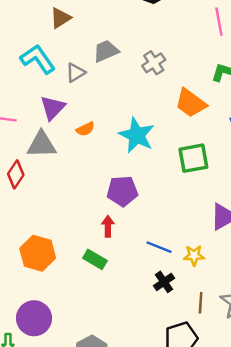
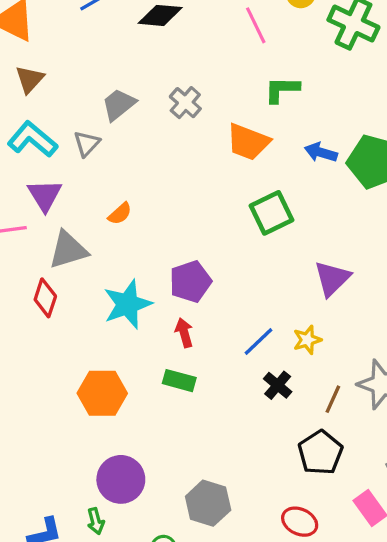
brown triangle: (61, 18) -> (30, 79), moved
purple triangle: (53, 108) -> (45, 195), moved
cyan star: (137, 135) -> (127, 304), moved, turned -30
blue line: (159, 247) -> (259, 341), turned -50
brown line: (201, 303) -> (333, 399), turned 36

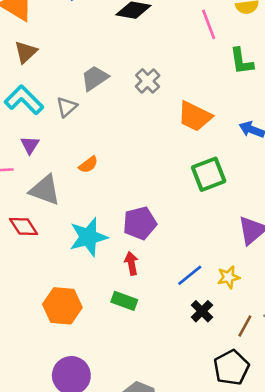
green L-shape: (282, 90) -> (242, 61), moved, turned -104
purple triangle: (45, 195) -> (30, 145), size x0.7
gray triangle: (68, 250) -> (45, 190), turned 32
red diamond: (45, 298) -> (24, 227), turned -56

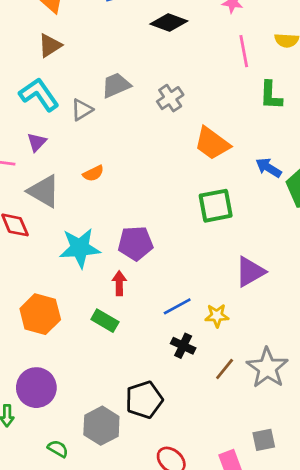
black cross: (202, 311) -> (183, 346), turned -30
black pentagon: (231, 368) -> (144, 400), moved

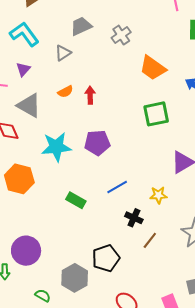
gray triangle: (82, 110) -> (63, 53), moved
red arrow: (119, 283) -> (90, 95), moved
blue line: (177, 306) -> (117, 187), moved
orange hexagon: (40, 314) -> (19, 179), moved
brown line: (225, 369) -> (150, 240), moved

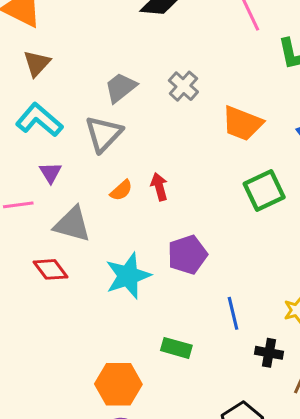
gray triangle: (63, 53) -> (104, 134), size x1.5
orange hexagon: (19, 179) -> (118, 384), moved
blue line: (117, 187) -> (233, 313), turned -60

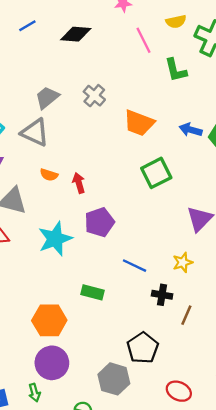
gray triangle: (104, 134) -> (35, 132), turned -48
red arrow: (159, 187) -> (79, 183), moved
orange semicircle: (121, 190) -> (49, 175), turned 60
blue line: (233, 313) -> (134, 266), turned -50

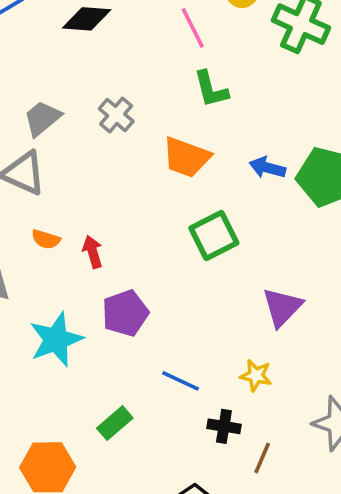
green L-shape: (176, 70) -> (211, 89), moved
yellow star: (183, 262) -> (256, 375), turned 30
green rectangle: (92, 292) -> (115, 423), turned -55

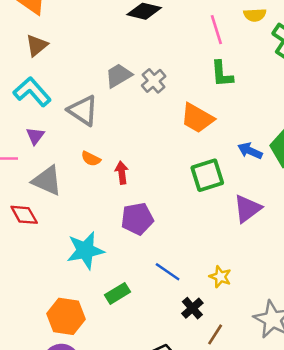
gray trapezoid: (42, 118) -> (119, 76), moved
blue arrow: (267, 168) -> (250, 151), moved
purple triangle: (282, 307) -> (247, 209), moved
cyan star: (56, 340) -> (85, 250), moved
black cross: (224, 426) -> (192, 308), turned 30

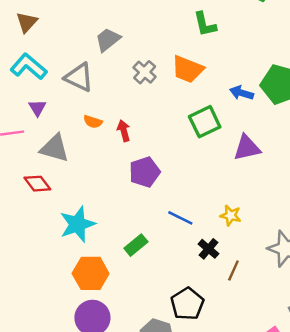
gray cross: (154, 81) -> (145, 72), moved
purple triangle: (247, 209) -> (247, 148), turned 32
cyan star: (85, 250) -> (77, 224), moved

